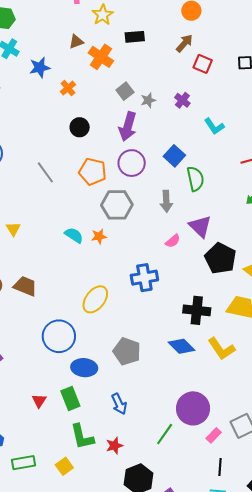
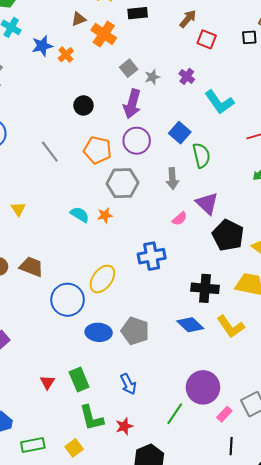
orange cross: (68, 88) -> (66, 55), moved
cyan L-shape: (214, 126) -> (219, 102), size x1.4
blue circle: (59, 336) -> (68, 300), moved
blue ellipse: (84, 368) -> (99, 332), moved

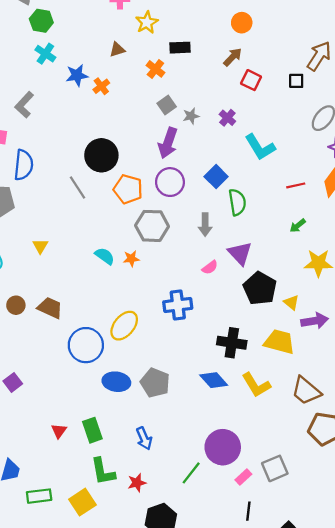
orange cross: (104, 34) -> (155, 69), moved, size x0.7
black circle: (83, 105) -> (101, 155), moved, size x1.6
yellow square: (74, 448) -> (82, 502), size x1.4

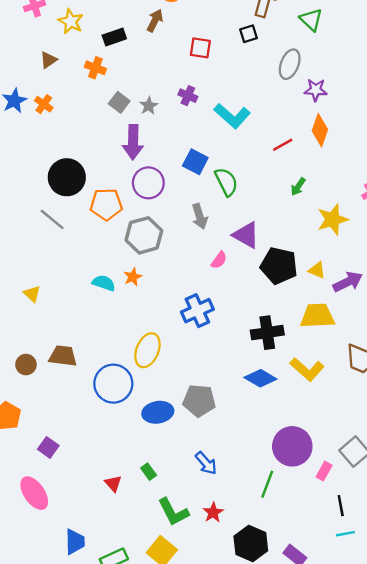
brown arrow: (233, 57) -> (155, 21), moved
green rectangle: (92, 430) -> (149, 472), size x0.6

